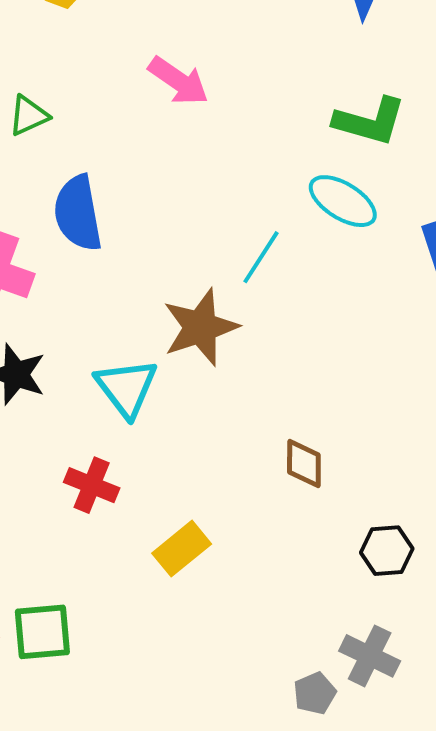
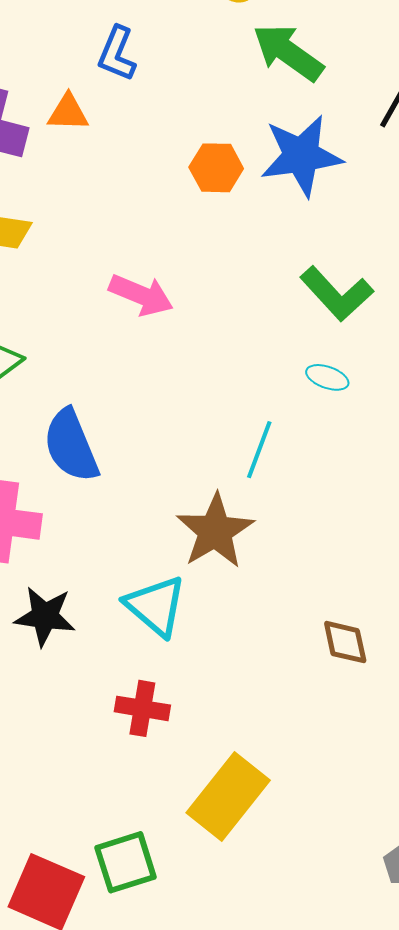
green L-shape: (370, 121) -> (337, 294), turned 44
cyan ellipse: (343, 201) -> (327, 377), size x0.6
yellow rectangle: (182, 549) -> (228, 797), moved, size x1.5

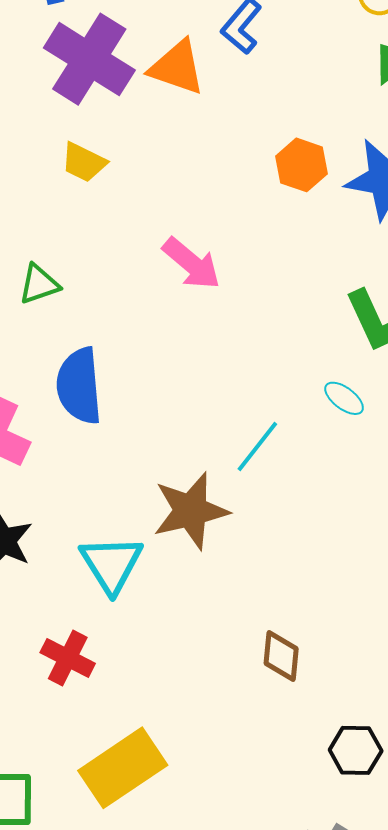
orange triangle: (68, 113) -> (177, 67), size x1.4

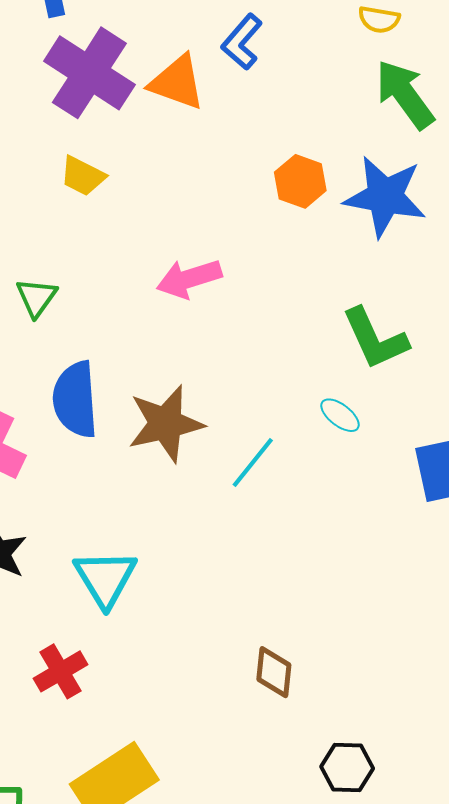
pink arrow: (192, 263) -> (189, 279), turned 122
green triangle: (39, 284) -> (36, 297), turned -36
brown star: (191, 511) -> (166, 424), moved
red cross: (68, 658) -> (61, 671), turned 32

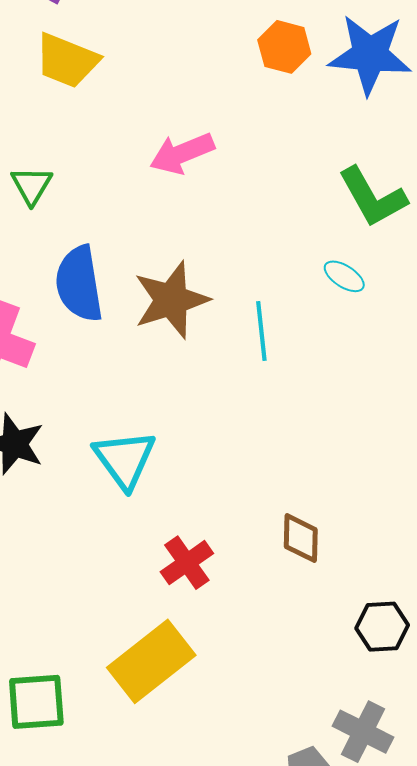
yellow trapezoid: (83, 176) -> (67, 61), size x1.4
cyan line: (253, 462) -> (261, 331), turned -40
red cross: (61, 671) -> (187, 563), moved

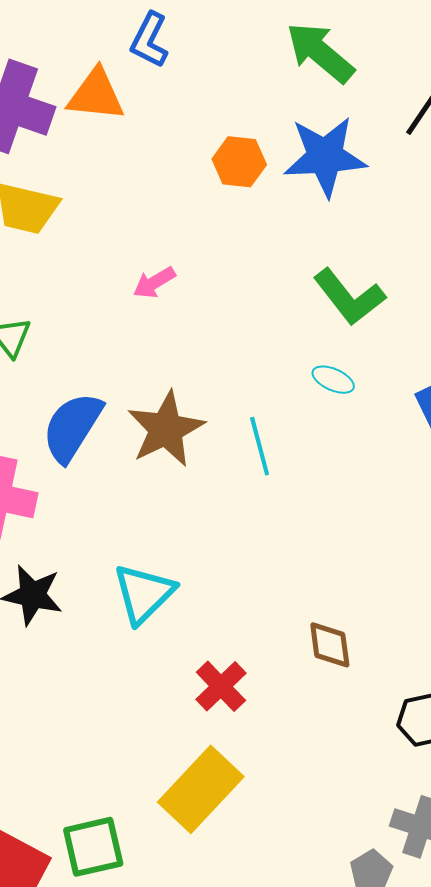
pink arrow: (182, 153) -> (154, 283), size x0.7
blue semicircle: (79, 284) -> (72, 427), turned 50
cyan triangle: (125, 459) -> (144, 594), turned 30

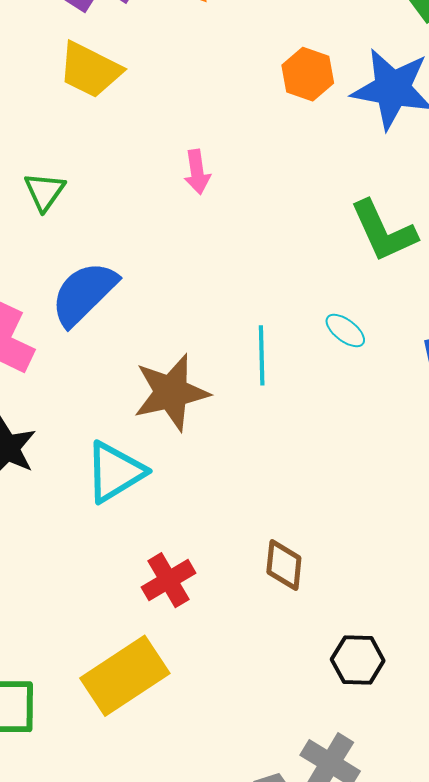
pink arrow: (154, 283) -> (197, 172), turned -81
cyan ellipse: (333, 380) -> (345, 330), moved
brown star: (166, 429) -> (171, 392), moved

